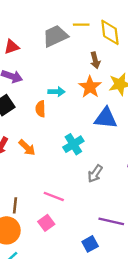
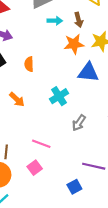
orange star: (90, 87) -> (74, 44), turned 30
cyan arrow: (56, 92) -> (55, 21), moved

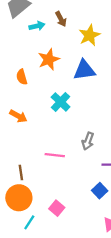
orange star: (74, 44) -> (49, 59), moved
gray arrow: (79, 123) -> (88, 141), moved
pink square: (35, 168) -> (57, 208), moved

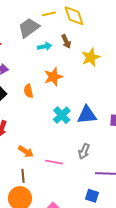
blue triangle: (84, 70) -> (87, 115), moved
orange arrow: (18, 116) -> (26, 152), moved
blue square: (100, 191) -> (92, 196), turned -32

